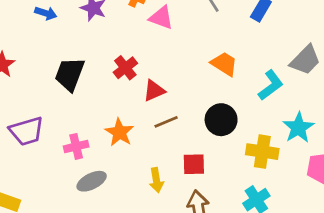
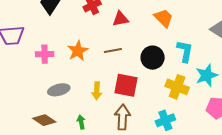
cyan L-shape: (271, 85) -> (185, 51), moved, turned -55
red triangle: (154, 91) -> (120, 19), moved
red square: (194, 164) -> (126, 85), size x1.4
gray ellipse: (92, 181) -> (59, 90), moved

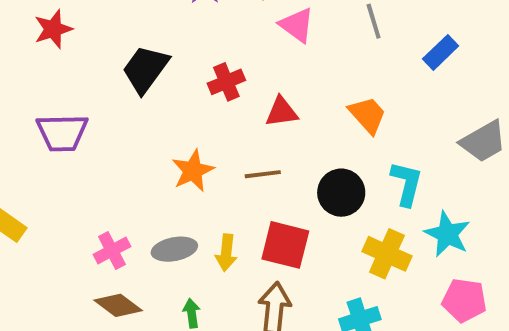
pink cross: (45, 54) -> (112, 250), moved, turned -30
cyan star: (207, 75) -> (447, 234), turned -30
gray ellipse: (59, 90) -> (174, 249), moved

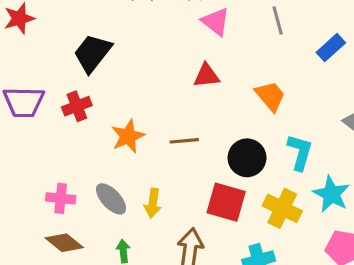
red cross: (226, 82) -> (77, 106), moved
red triangle: (281, 112) -> (206, 76), moved
red square: (285, 245) -> (226, 202), moved
gray ellipse: (174, 249) -> (111, 199), turned 56
pink cross: (112, 250) -> (61, 198), turned 32

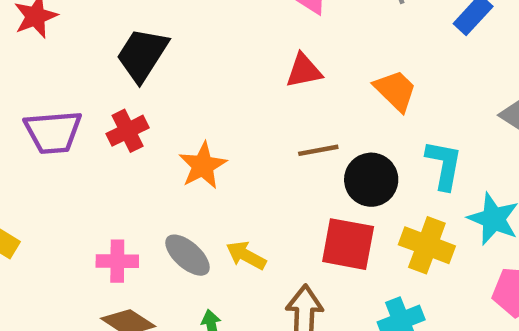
brown line: (184, 141) -> (318, 150), moved
yellow arrow: (153, 203) -> (246, 255), turned 116

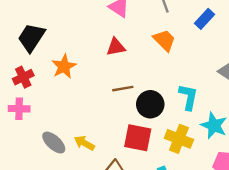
orange trapezoid: (395, 91) -> (164, 40), moved
orange star: (203, 166) -> (64, 66), moved
pink cross: (117, 261) -> (19, 109), moved

